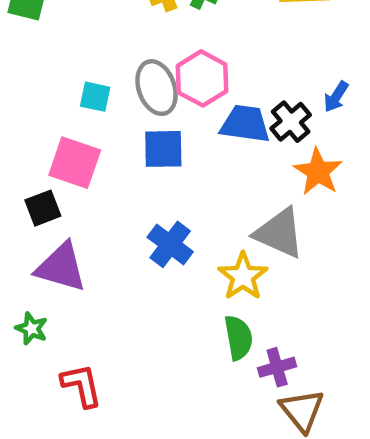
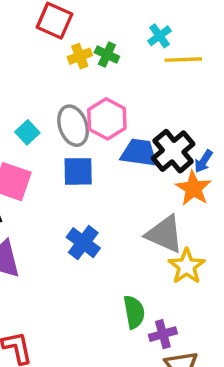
cyan square: (95, 97) -> (27, 132), turned 35
blue arrow: (336, 97) -> (204, 161), moved
black cross: (291, 122) -> (173, 151), size x1.4
yellow star: (243, 276) -> (187, 266), moved

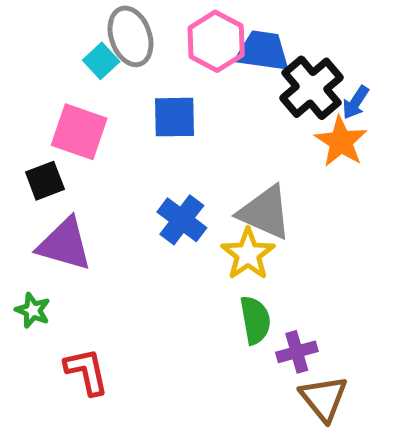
gray ellipse: (73, 126) -> (131, 36), moved
blue trapezoid: (139, 153) -> (263, 51), moved
gray triangle: (165, 234) -> (265, 212), moved
yellow star: (187, 266) -> (248, 254), moved

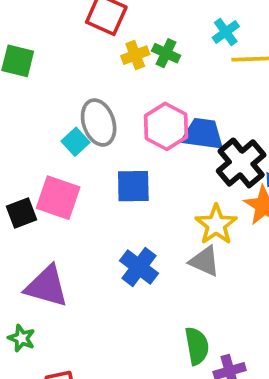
black square: (45, 181) -> (22, 213), moved
gray triangle: (265, 212) -> (205, 261), size x0.7
yellow star: (248, 254) -> (216, 225), moved

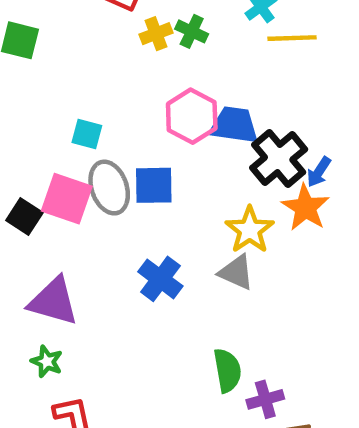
gray ellipse: (99, 123) -> (109, 188), moved
cyan square: (75, 142) -> (87, 134), turned -32
black square: (22, 213) -> (24, 217), turned -36
green star: (22, 338) -> (47, 361), moved

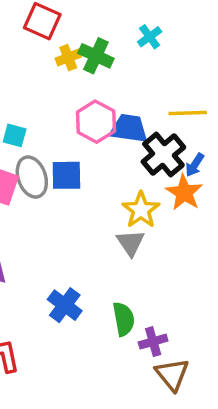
green cross: (192, 31) -> (96, 56), size x1.4
yellow line: (292, 38) -> (188, 113), moved
gray triangle: (236, 272) -> (131, 243), turned 32
blue cross: (160, 279) -> (65, 305), moved

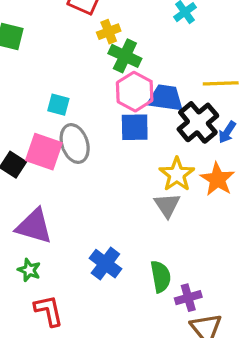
green cross: (96, 56) -> (125, 56), moved
blue square: (66, 175) -> (135, 127), moved
orange star: (184, 193) -> (217, 179), moved

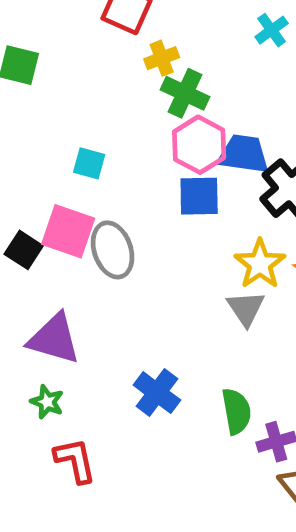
gray ellipse: (75, 144) -> (113, 250), moved

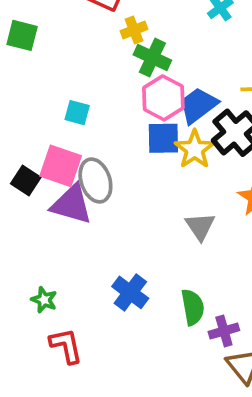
blue trapezoid: (243, 154) -> (198, 105), turned -45
yellow star: (260, 264) -> (195, 149), moved
purple triangle: (54, 339) -> (72, 204), moved

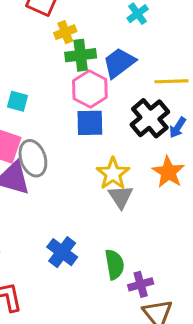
green cross: (152, 58) -> (81, 55), turned -32
blue trapezoid: (198, 105) -> (119, 63), moved
yellow star: (195, 149) -> (113, 174), moved

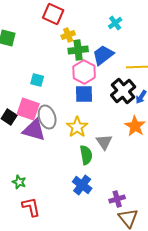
yellow star: (113, 174) -> (77, 127), moved
blue cross: (62, 252) -> (82, 185), moved
green semicircle: (114, 264) -> (86, 155), moved

